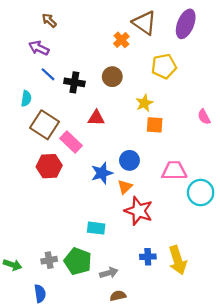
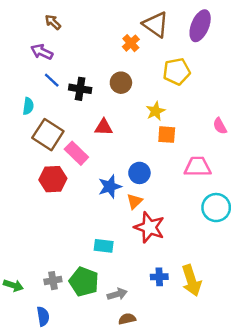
pink trapezoid: (174, 171) -> (198, 167), moved

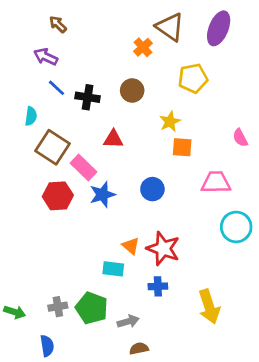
blue star: (110, 187) -> (102, 195), moved
orange triangle: (135, 201) -> (131, 246), moved, turned -35
blue cross: (159, 277) -> (158, 286), moved

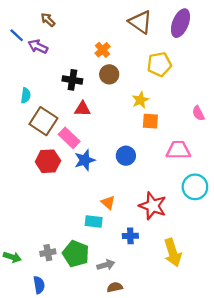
orange cross: (143, 47) -> (102, 50), moved
blue line: (57, 88) -> (17, 35), moved
red triangle: (113, 139) -> (82, 109), moved
red star: (163, 249) -> (153, 206), moved

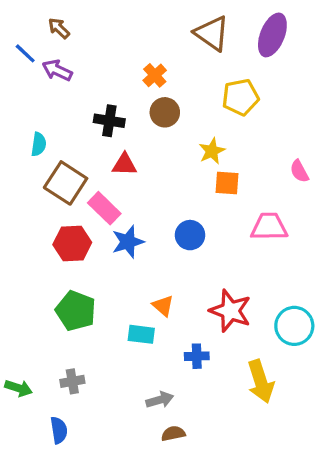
brown arrow: (48, 20) -> (59, 28), moved
cyan circle: (195, 187) -> (294, 326), moved
green pentagon: (76, 254) -> (76, 311), moved

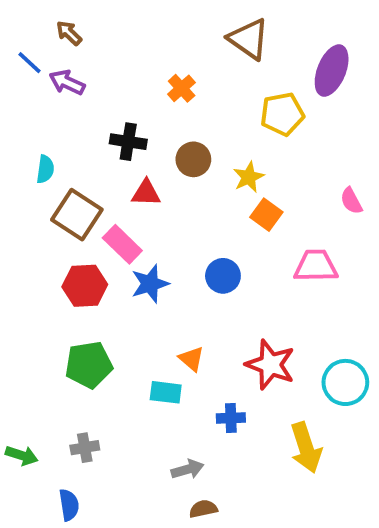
purple ellipse: (272, 35) -> (332, 71), moved
brown circle: (165, 112) -> (193, 159), moved
orange square: (227, 183) -> (266, 215), turned 32
green pentagon: (76, 311) -> (89, 365), turned -30

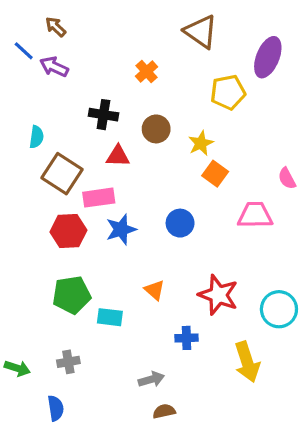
pink semicircle: (351, 201) -> (287, 178), moved
pink rectangle: (122, 244) -> (99, 198), turned -52
cyan rectangle: (166, 392) -> (110, 317), moved

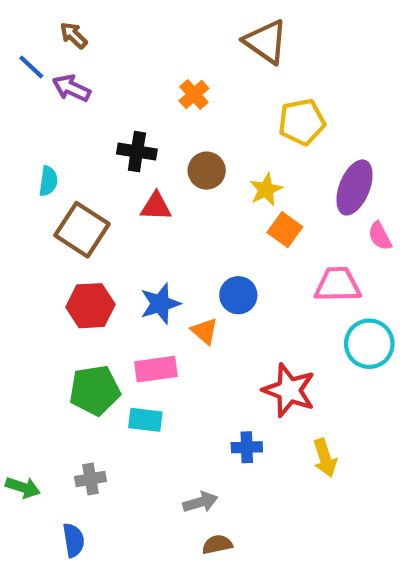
purple ellipse: (268, 57) -> (355, 187), moved
pink rectangle: (99, 198) -> (156, 369), moved
orange triangle: (155, 290) -> (205, 331), moved
cyan circle: (279, 309) -> (369, 344), moved
yellow arrow: (247, 362) -> (325, 458), moved, size x0.7

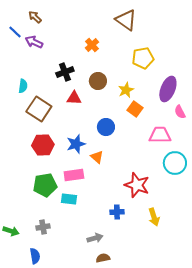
black cross: (137, 152) -> (65, 72), turned -30
blue circle: (238, 295) -> (106, 127), moved

